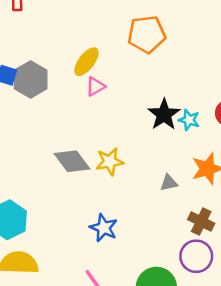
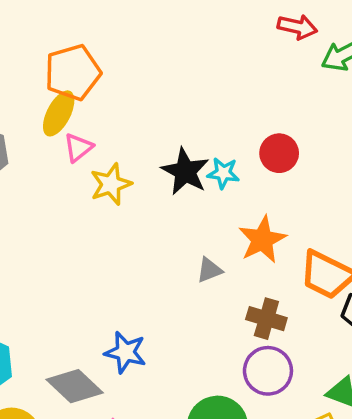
orange pentagon: (147, 34) -> (73, 72), moved
gray diamond: (72, 161) -> (75, 386), moved
yellow star: (110, 162) -> (111, 184), moved

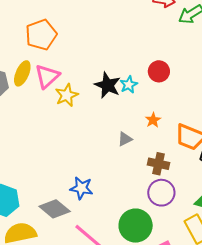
yellow ellipse: (59, 113) -> (22, 73), moved
pink triangle: (78, 148) -> (47, 76), size x1.5
cyan star: (223, 173) -> (129, 85), turned -30
orange star: (262, 240) -> (153, 120), size x0.6

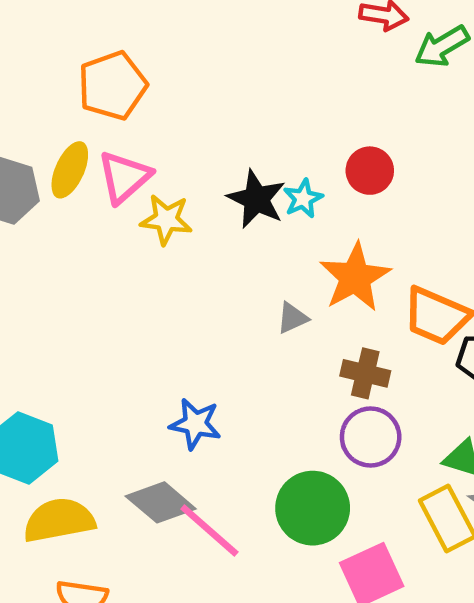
yellow star: (67, 95) -> (166, 220), turned 30
orange star: (153, 120) -> (355, 277), size x2.0
gray diamond: (55, 209) -> (161, 502), moved

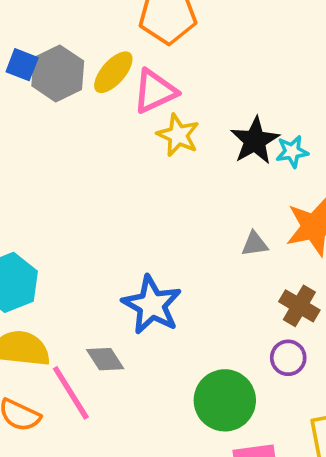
blue star: (195, 424) -> (152, 305), size x1.4
purple circle: (371, 437) -> (288, 358), size x0.7
gray diamond: (161, 502) -> (105, 359), size x0.7
pink line: (209, 531) -> (71, 393), moved

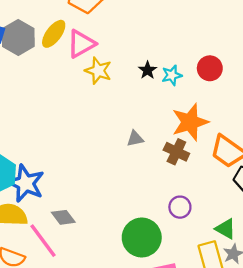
black star: (255, 141) -> (148, 70), size x0.6
gray triangle: (255, 244) -> (135, 139), moved
blue star: (152, 305) -> (26, 183), moved
brown cross: (299, 306) -> (176, 152), moved

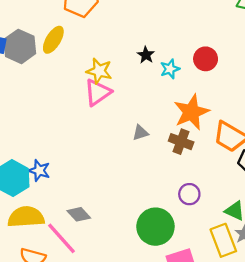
pink triangle: (81, 44) -> (98, 92), moved
black star: (148, 70) -> (146, 55), moved
blue star: (26, 183) -> (39, 171), moved, size x0.6

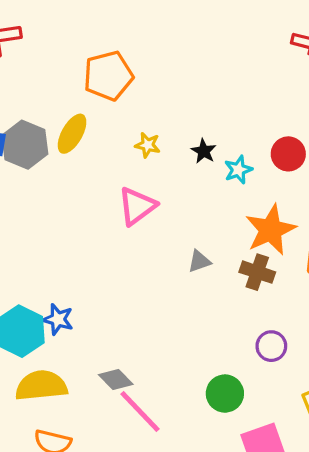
yellow star: (99, 71) -> (148, 145), moved, size x0.7
green circle: (155, 227) -> (225, 394), size x0.7
pink line: (61, 238) -> (140, 411), moved

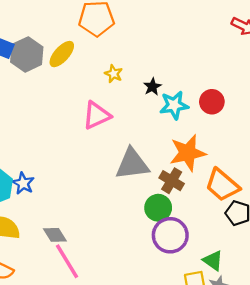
cyan star: (238, 170) -> (174, 105), size x1.4
gray triangle: (199, 261) -> (132, 164), size x2.0
purple circle: (271, 346) -> (170, 235), size x1.6
green circle: (225, 394) -> (158, 208), moved

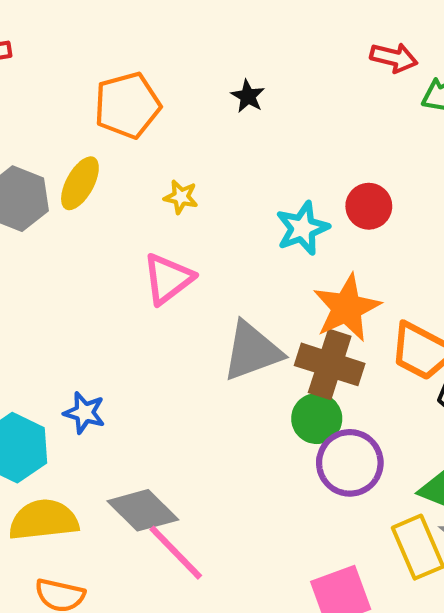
black star: (152, 87) -> (248, 96), moved
brown cross: (172, 181) -> (330, 364), size x1.4
blue star: (23, 183) -> (84, 413), moved
gray diamond: (55, 235) -> (143, 510), size x1.5

